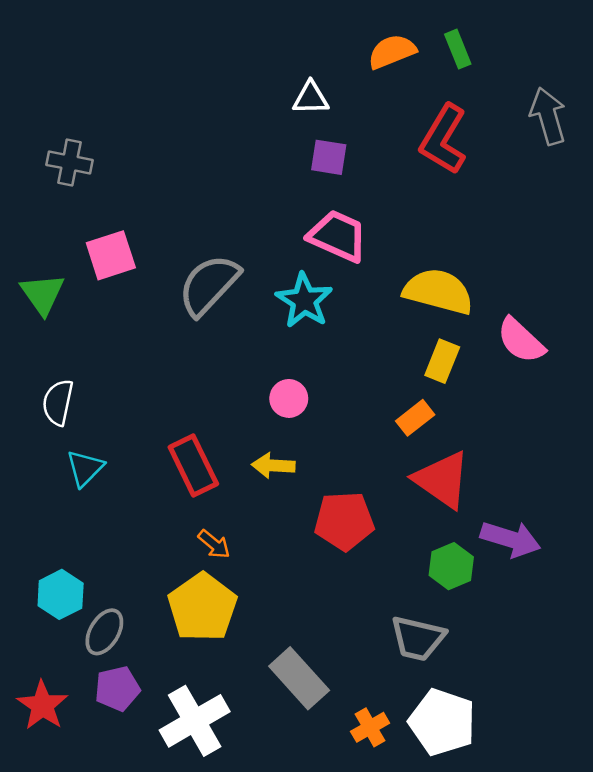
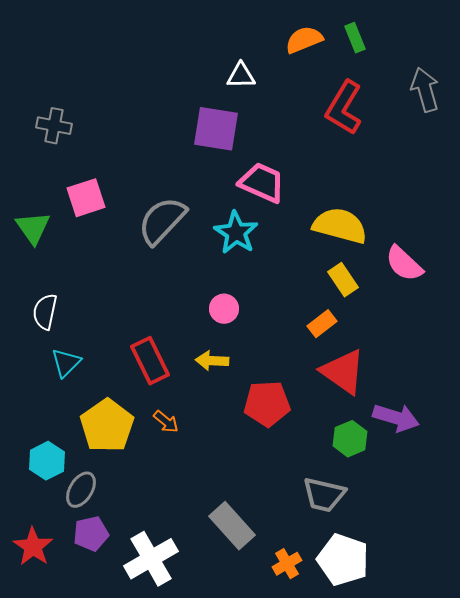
purple square: (329, 157) -> (216, 129), moved, size x1.6
yellow rectangle: (442, 361) -> (343, 280), turned -56
yellow pentagon: (202, 607) -> (107, 426), moved

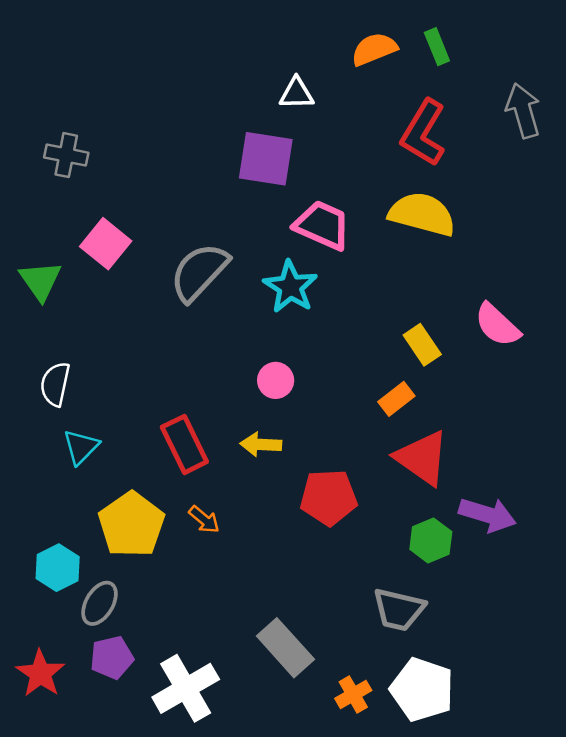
pink square: (86, 198) -> (106, 244), turned -33
yellow semicircle: (340, 226) -> (422, 214), moved

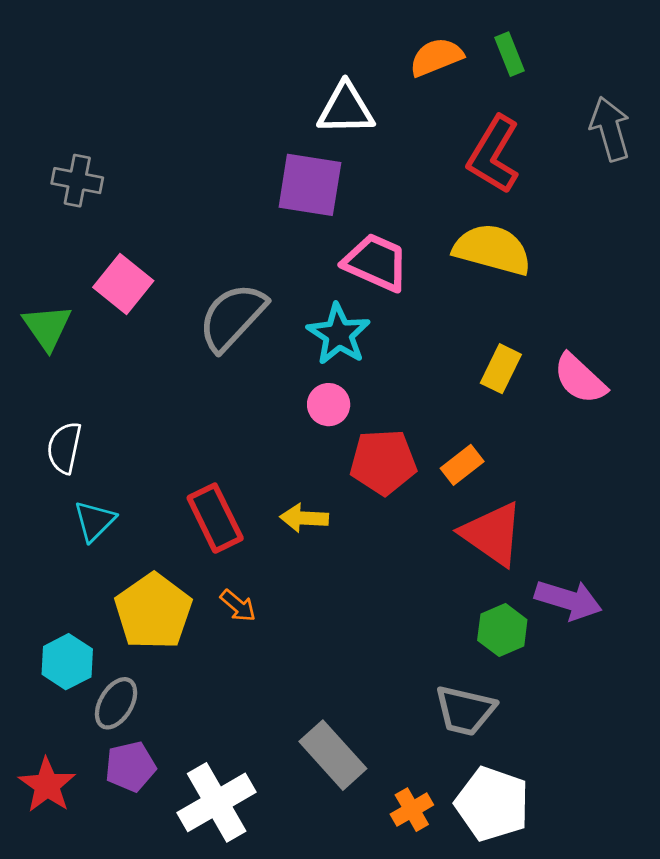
white triangle: (297, 93) -> (346, 109), size x1.4
yellow rectangle: (422, 345) -> (501, 369), moved, turned 60
pink circle: (276, 380) -> (329, 405), moved
red pentagon: (329, 497) -> (383, 462), moved

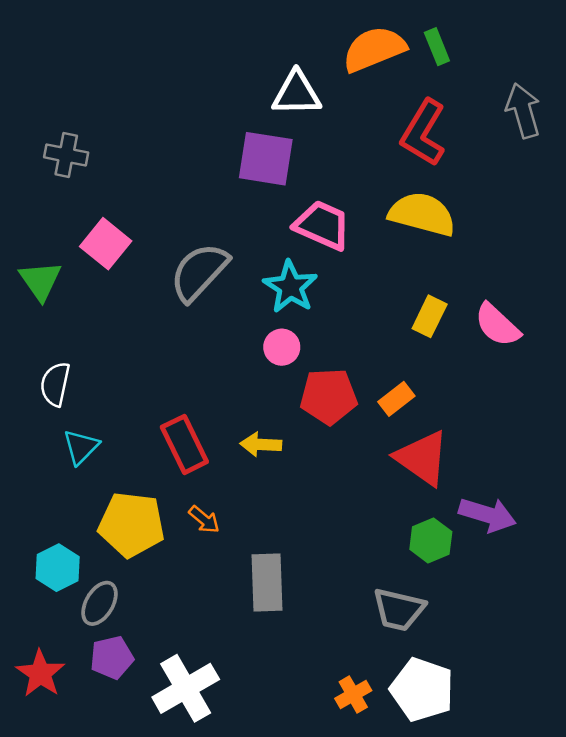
orange semicircle: (436, 57) -> (374, 49), size x1.4
yellow pentagon: (153, 611) -> (132, 525), turned -30
gray rectangle: (333, 755) -> (267, 582), moved, turned 40

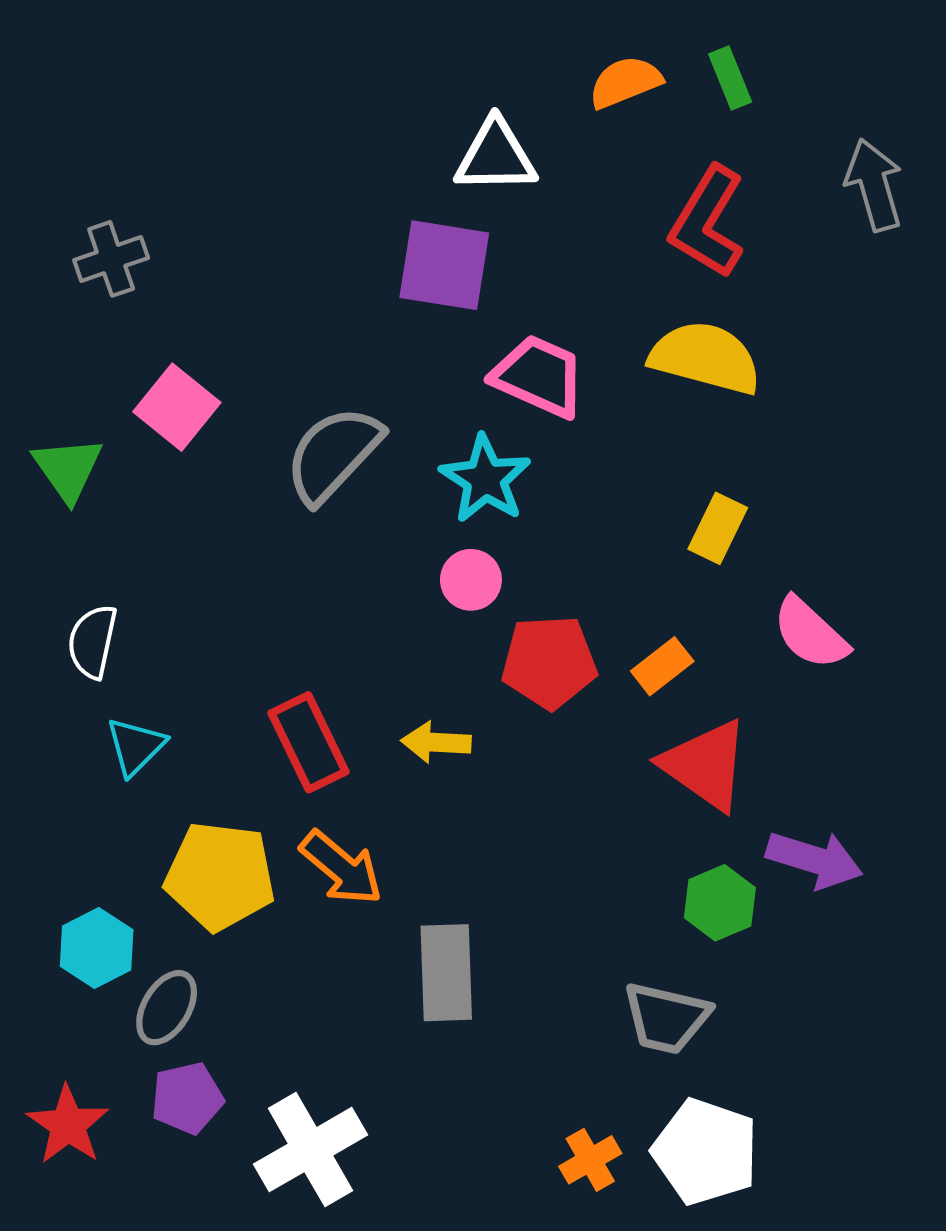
orange semicircle: (374, 49) -> (625, 82), size x0.7
gray cross: (66, 155) -> (111, 259), turned -30
pink semicircle: (497, 325) -> (810, 633), moved
orange arrow: (204, 520) -> (341, 868), size x1.6

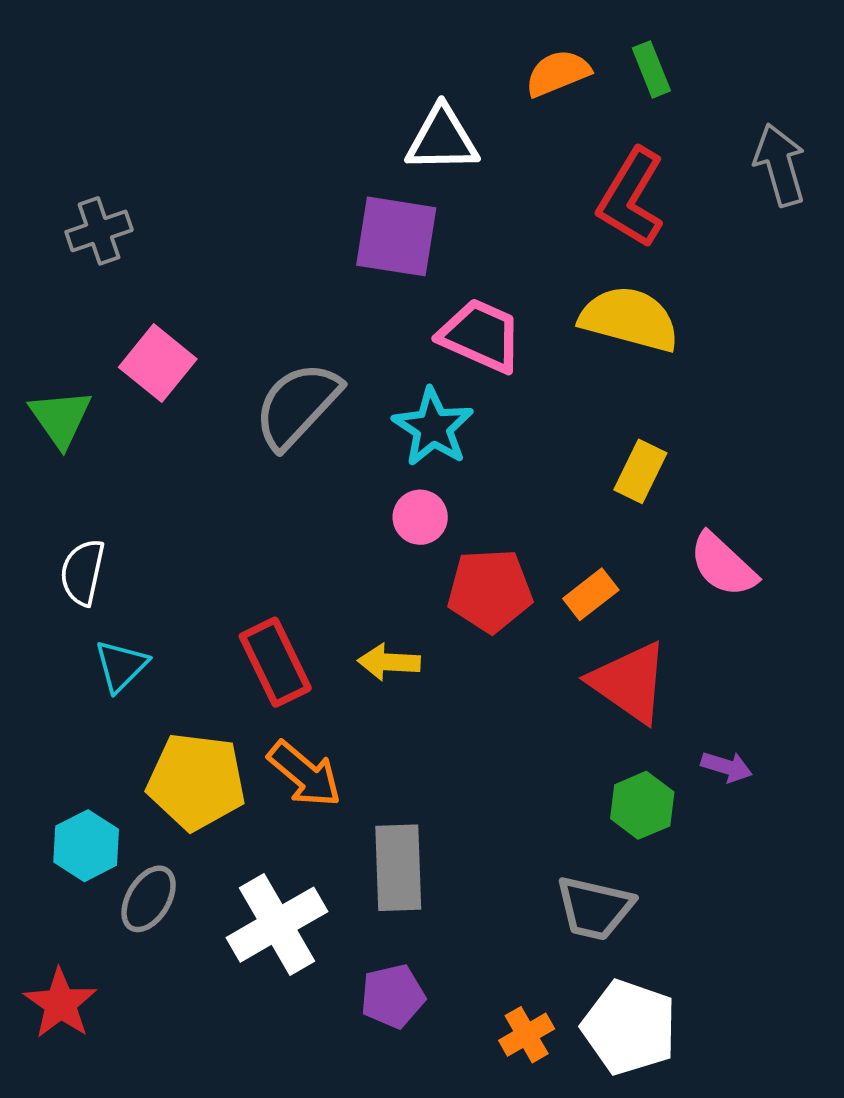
purple arrow: (814, 860) -> (727, 767), size x0.6
purple pentagon: (187, 1098) -> (393, 996), moved
white cross: (311, 1150) -> (277, 925), moved

